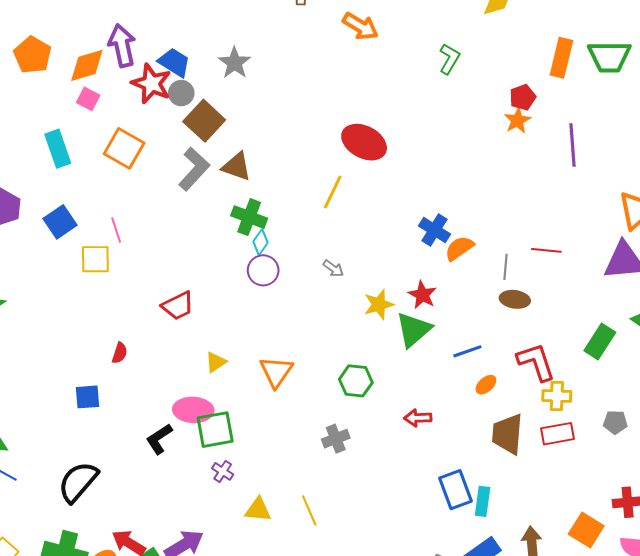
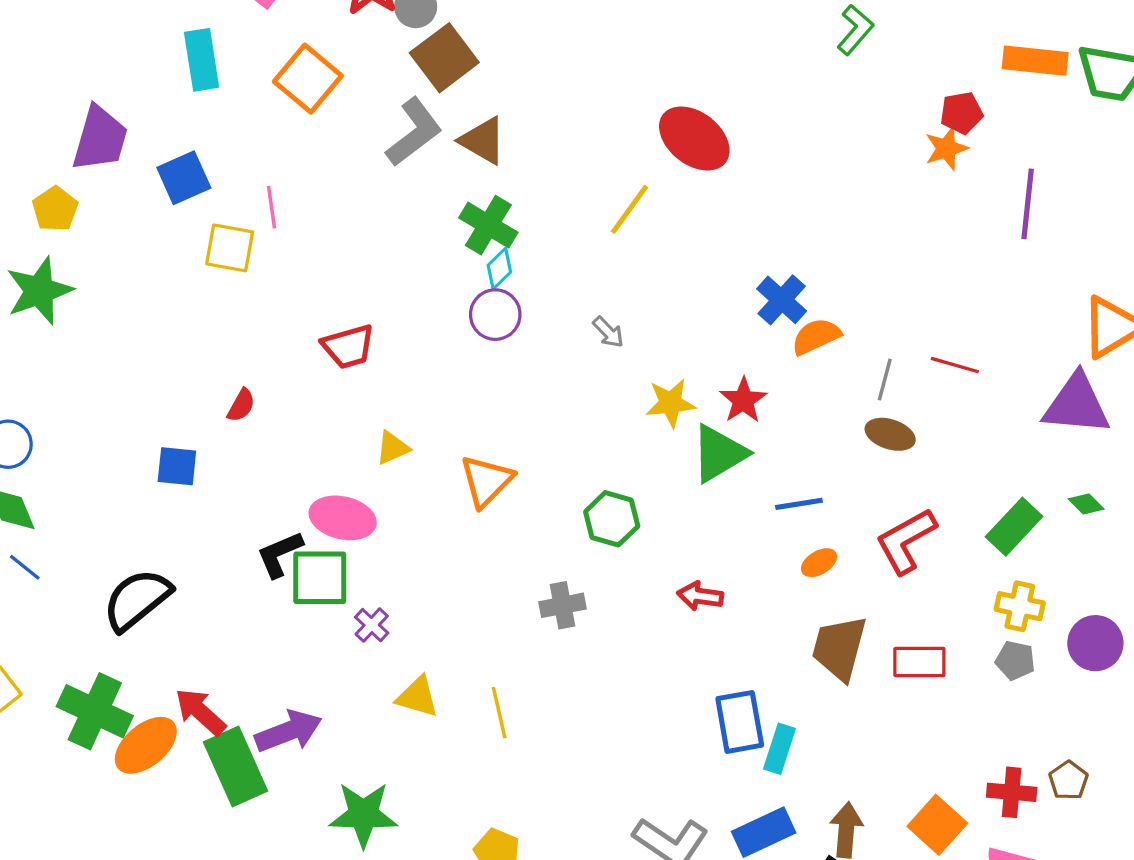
orange rectangle: (561, 58) -> (1035, 61), turned 72
red L-shape: (536, 362) -> (906, 541), turned -111
yellow cross: (557, 396) -> (1020, 606), moved
green square: (215, 430) -> (320, 578), moved

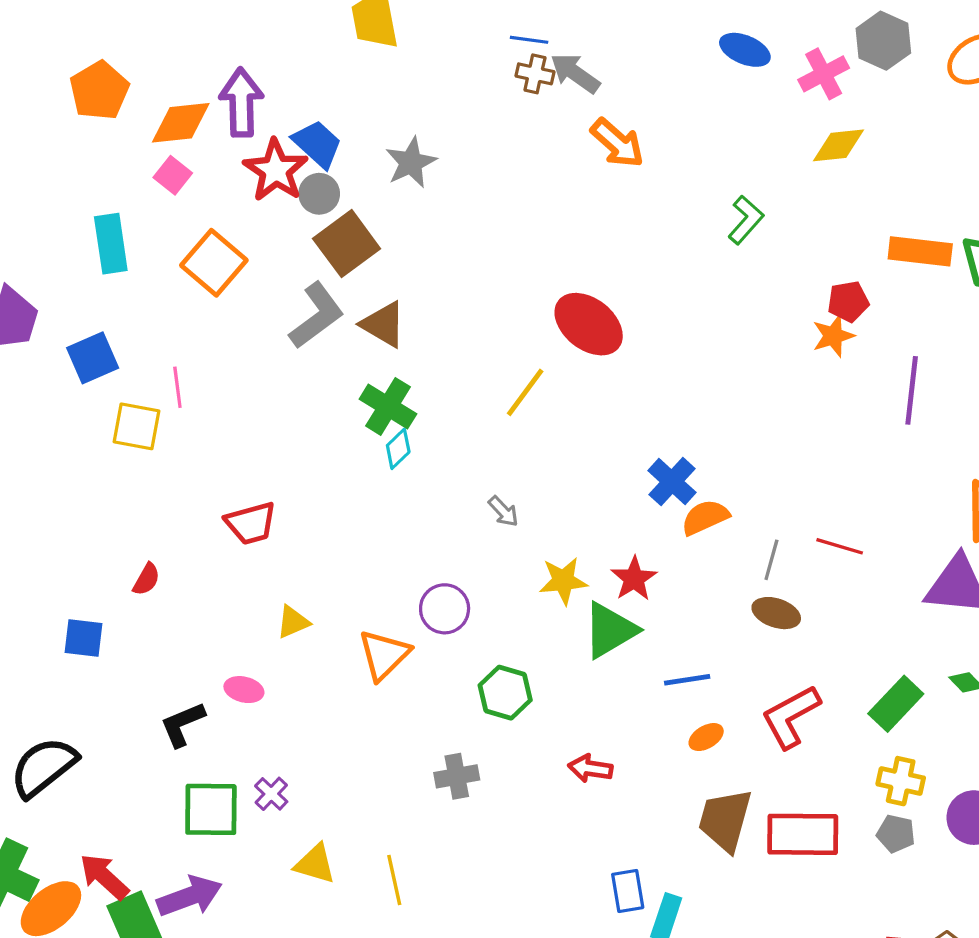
purple circle: (495, 315) -> (445, 609), moved
pink ellipse: (343, 518) -> (244, 690), size x0.6
green square: (320, 578) -> (211, 809), moved
red rectangle: (919, 662) -> (803, 834), size x1.4
blue rectangle: (740, 722) -> (628, 891), size x0.7

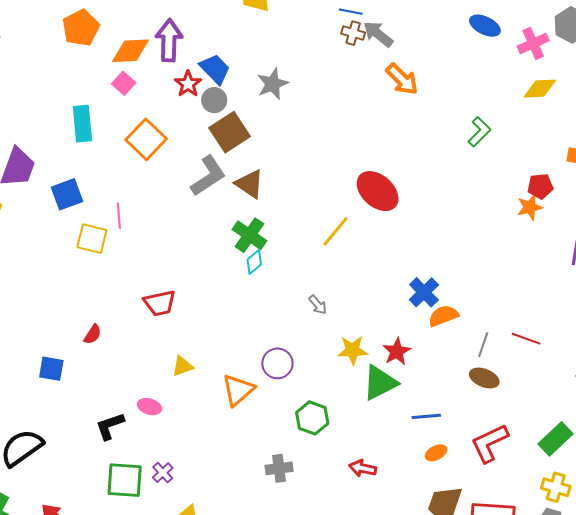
red star: (276, 170) -> (188, 84), size x0.7

